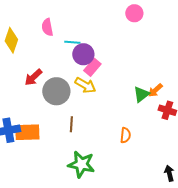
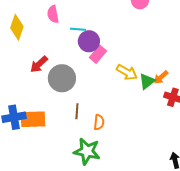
yellow arrow: (85, 85) -> (127, 72), moved
orange semicircle: (125, 135) -> (99, 122), moved

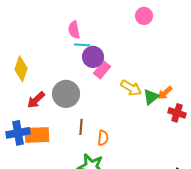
pink semicircle: (53, 14) -> (74, 30), moved
yellow diamond: (17, 27) -> (21, 69), moved
red arrow: (39, 64) -> (36, 100), moved

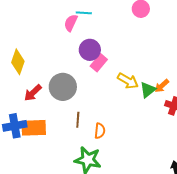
pink semicircle: (74, 30) -> (71, 23), turned 36
cyan line: (82, 45) -> (84, 13), moved

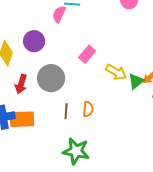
purple circle: (90, 50) -> (34, 41), moved
red arrow: (33, 93) -> (21, 84), turned -30
orange semicircle: (100, 131) -> (88, 109), moved

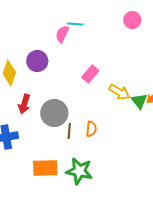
gray circle: (51, 78) -> (54, 113), moved
green triangle: (136, 81) -> (139, 101), turned -30
orange rectangle: (22, 119) -> (45, 168), moved

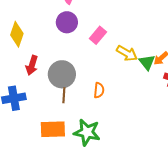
purple circle: (37, 61) -> (67, 22), moved
brown line: (69, 131) -> (64, 95), moved

